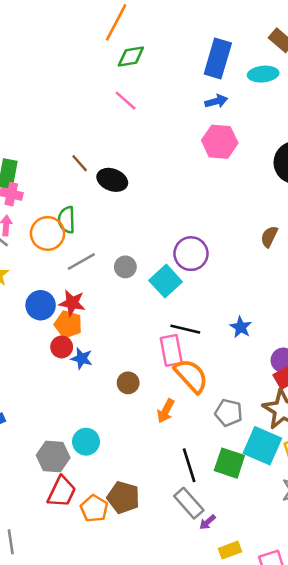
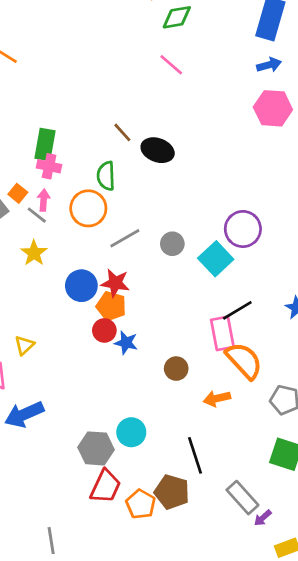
green semicircle: (67, 220) -> (106, 176), moved
black line: (185, 329) -> (237, 310), turned -44
orange arrow: (166, 411) -> (217, 398), turned 50
black line: (189, 465) -> (195, 455), moved

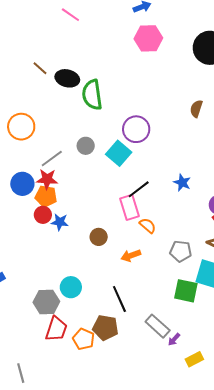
green semicircle: (106, 176) -> (92, 95), moved, size x1.4
gray line: (125, 238) -> (52, 158), moved
orange semicircle: (244, 361) -> (148, 226), size x0.6

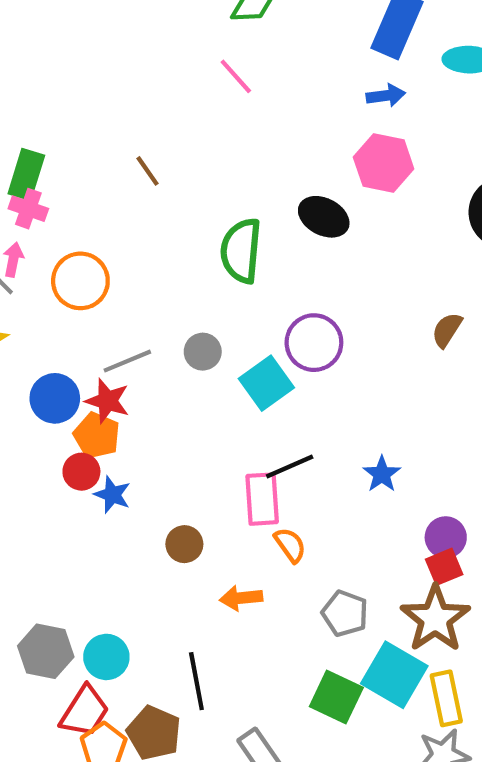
black ellipse: (67, 78) -> (324, 217), moved
cyan circle: (71, 287) -> (106, 657), moved
red trapezoid: (56, 329) -> (85, 711), moved

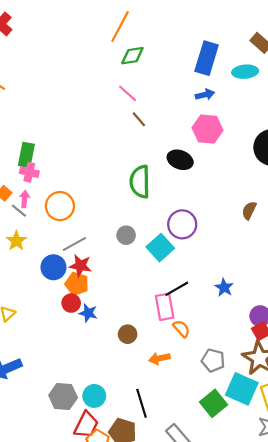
brown line: (147, 171) -> (139, 119), moved
gray line: (127, 361) -> (74, 244), moved
green square: (336, 697) -> (213, 403), turned 32

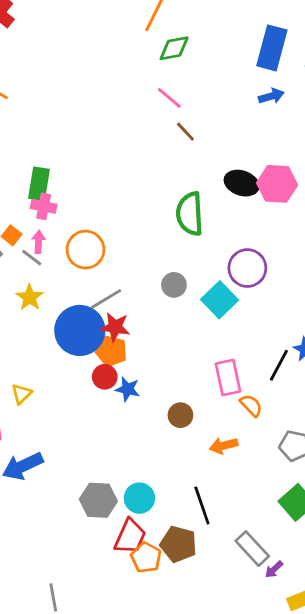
pink hexagon: (208, 129) -> (277, 184), moved
blue circle: (53, 267) -> (80, 330), size x1.5
black line: (177, 289) -> (279, 365), moved, turned -30

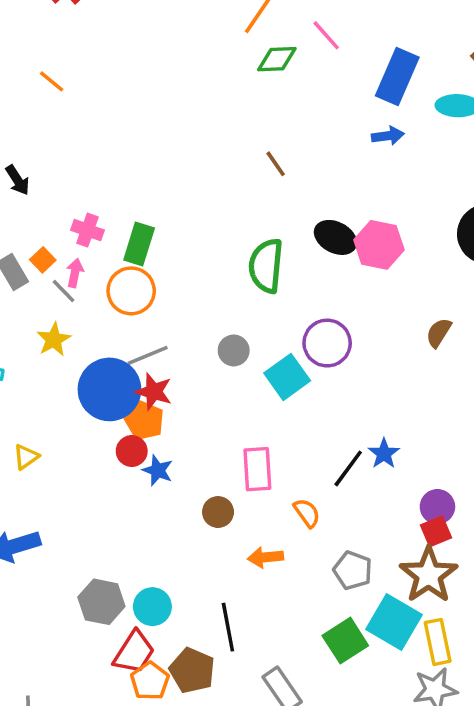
pink line: (169, 98) -> (326, 35), moved
green rectangle: (39, 184) -> (139, 244), moved
pink rectangle: (228, 377) -> (257, 469), moved

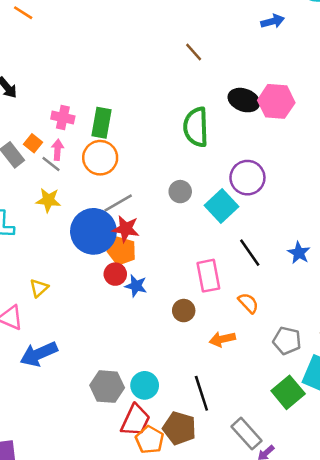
yellow star: (54, 340) -> (48, 200), turned -30
black line: (348, 468) -> (250, 253), moved, turned -64

